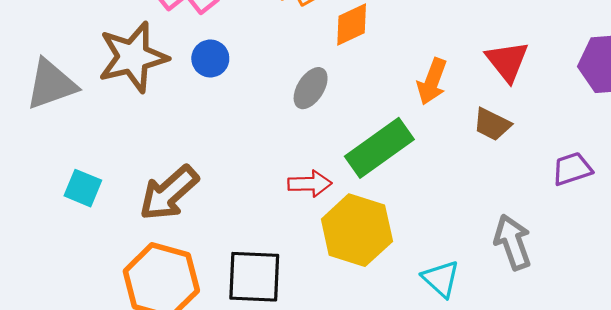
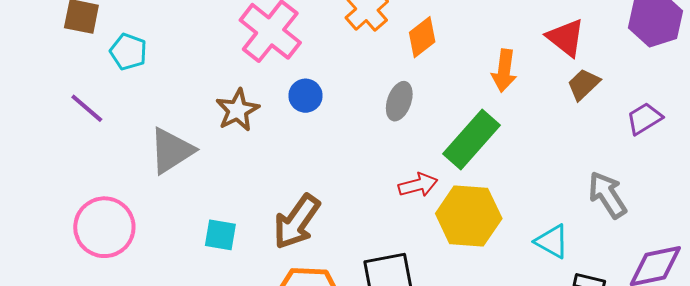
brown star: (133, 57) -> (237, 110), size x0.7
brown trapezoid: (492, 124) -> (583, 84), moved, turned 123

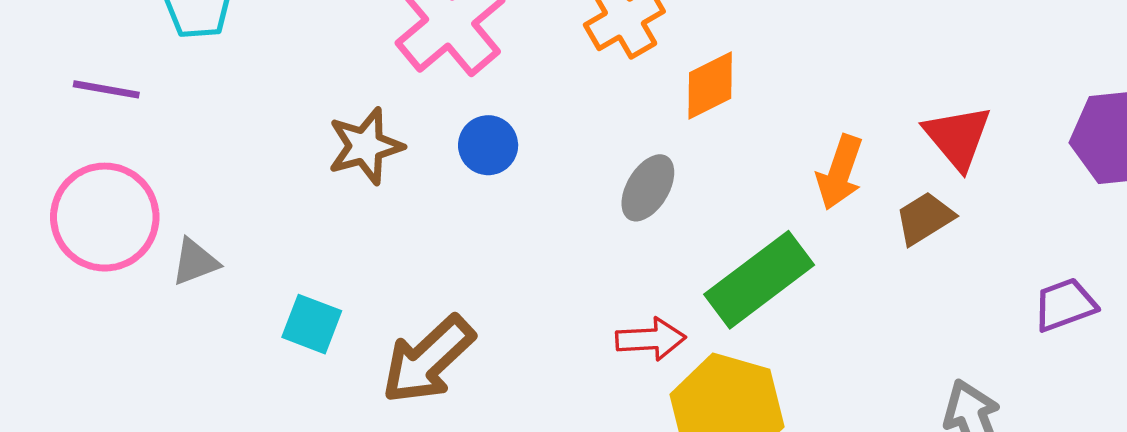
brown trapezoid: (583, 84) -> (925, 218), moved
purple line: (87, 108) -> (106, 89), turned -42
gray triangle: (171, 151) -> (195, 262), moved, size x0.6
pink circle: (104, 227) -> (105, 217), moved
cyan square: (220, 235) -> (312, 324), moved

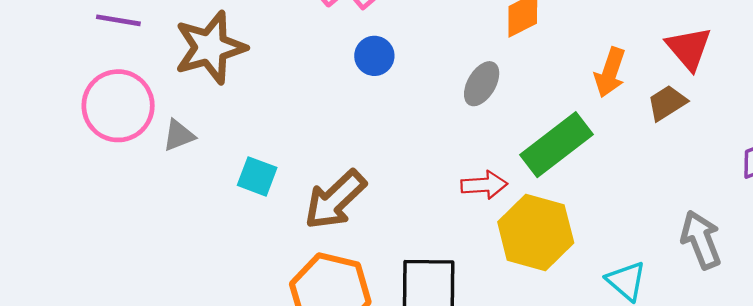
brown star: (365, 146) -> (210, 48), moved, size x1.4

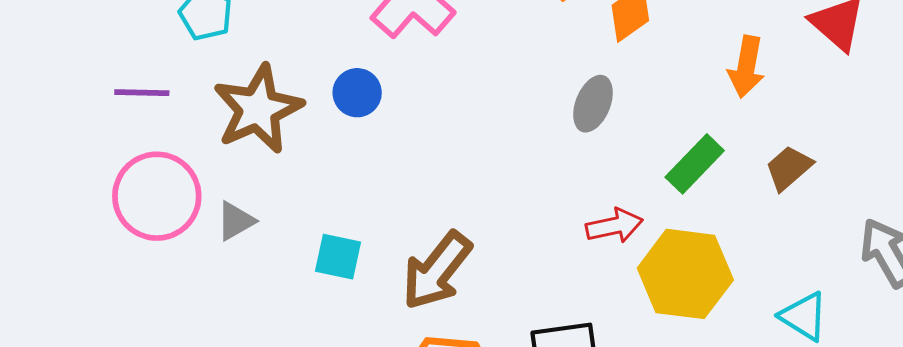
blue circle: (374, 56) -> (357, 93), moved
brown trapezoid: (667, 103) -> (789, 168), moved
green rectangle: (556, 145) -> (695, 164), size x0.7

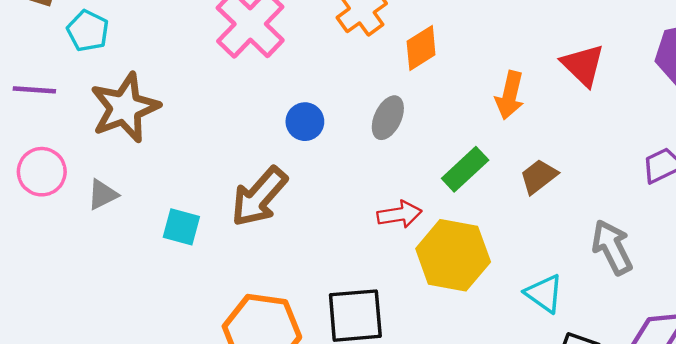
blue circle: (357, 93) -> (305, 122), moved
pink circle: (157, 196) -> (42, 172), size x0.7
brown arrow: (437, 271) -> (259, 197), moved

